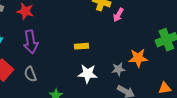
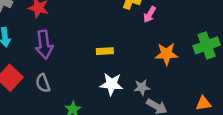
orange star: (138, 58) -> (166, 54), moved
gray star: (118, 69) -> (142, 87), moved

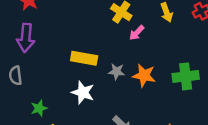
yellow rectangle: (105, 51) -> (84, 58), size x1.5
gray star: (142, 87) -> (116, 72), moved

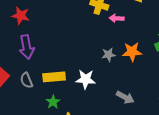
pink arrow: (137, 33) -> (117, 18), turned 64
yellow rectangle: (84, 58) -> (54, 77), moved

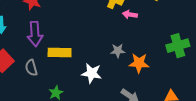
orange star: (132, 52) -> (139, 63), moved
yellow rectangle: (54, 77) -> (60, 53), moved

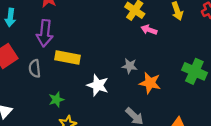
green cross: (178, 46) -> (194, 71), turned 30

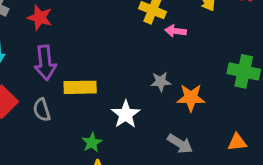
white star: (98, 85) -> (126, 114), turned 30
green star: (56, 100) -> (92, 143), moved

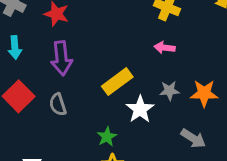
pink arrow: (176, 31) -> (165, 48), moved
gray star: (161, 82) -> (169, 91), moved
yellow rectangle: (80, 87) -> (117, 82), moved, turned -36

